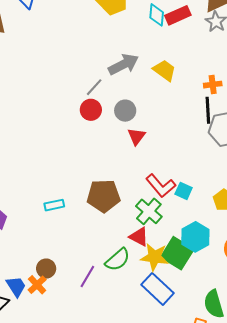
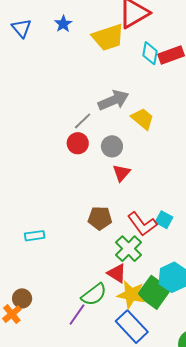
yellow trapezoid: (165, 70) -> (143, 119), moved
cyan square: (184, 191) -> (164, 220), moved
brown pentagon: (104, 196) -> (100, 218), moved, size x0.7
purple line: (87, 276) -> (77, 315), moved

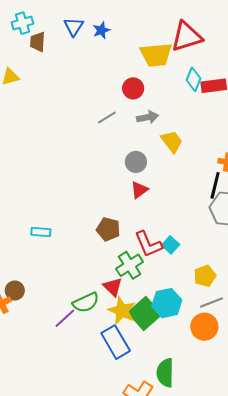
blue star: (63, 24) -> (101, 30), moved
gray arrow: (113, 100) -> (148, 117), size x0.7
gray line: (83, 121) -> (107, 117), moved
red circle: (78, 143) -> (133, 88), moved

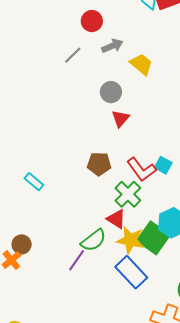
cyan rectangle: (41, 232) -> (34, 182), turned 48

